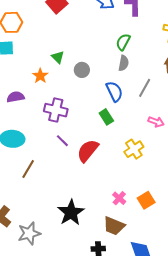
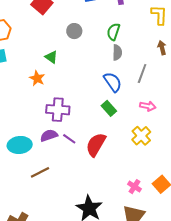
gray circle: (82, 70) -> (74, 31), moved
purple semicircle: (16, 97) -> (49, 135), moved
pink arrow: (156, 122) -> (148, 106), moved
brown line: (28, 169) -> (40, 172), turned 42

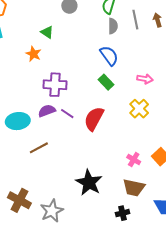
gray line: (142, 73) -> (135, 20), moved, turned -30

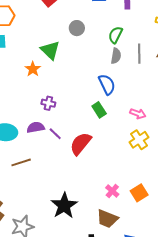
green triangle: (47, 32) -> (50, 50), size x1.5
purple cross: (55, 85) -> (48, 103), size x0.6
yellow cross: (139, 109) -> (139, 140), moved

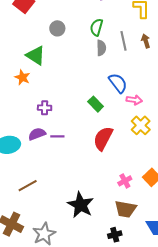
blue semicircle: (107, 84) -> (118, 83), moved
purple line: (55, 134) -> (57, 136), turned -32
red semicircle: (81, 144) -> (103, 138), moved
brown line: (21, 162) -> (28, 186), moved
pink cross: (112, 191) -> (125, 181), turned 32

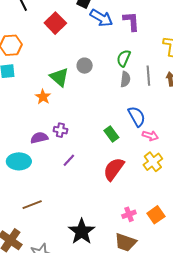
gray circle: (57, 28) -> (85, 66), moved
purple semicircle: (37, 134) -> (39, 138), moved
purple line: (57, 136) -> (69, 160), turned -56

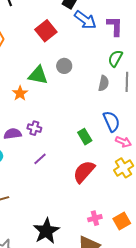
red square: (55, 23) -> (46, 31), moved
green semicircle: (124, 58) -> (115, 58), moved
green triangle: (59, 77) -> (38, 75), turned -35

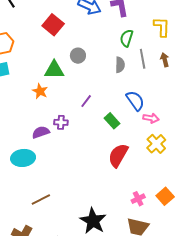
purple line: (40, 159) -> (86, 101), moved

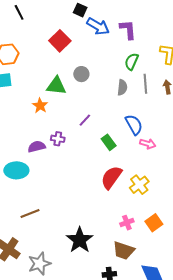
yellow cross: (156, 144) -> (139, 185), moved

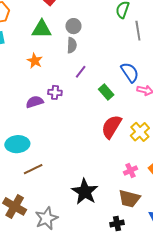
green triangle: (56, 86) -> (42, 29), moved
gray semicircle: (122, 87) -> (72, 45), moved
cyan ellipse: (16, 170) -> (17, 144), moved

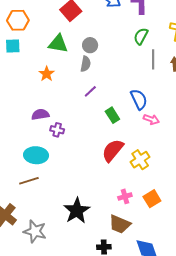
purple cross: (55, 92) -> (57, 130), moved
cyan ellipse: (17, 144) -> (36, 155), moved
gray star: (47, 218) -> (35, 231), turned 30

